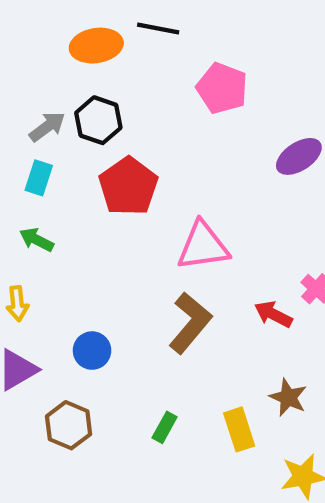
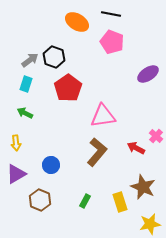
black line: (158, 28) -> (111, 14), moved
orange ellipse: (96, 46) -> (77, 22), moved, turned 40
brown star: (288, 397) -> (143, 187), size x1.4

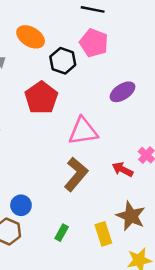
orange ellipse: (77, 22) -> (31, 37), moved
black hexagon: (54, 57) -> (63, 61), moved
purple ellipse: (148, 74) -> (123, 92), moved
blue circle: (51, 165) -> (21, 205), moved

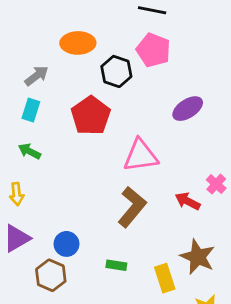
orange ellipse: (31, 37) -> (78, 43), turned -32
green rectangle: (62, 233) -> (116, 265), moved, turned 70

